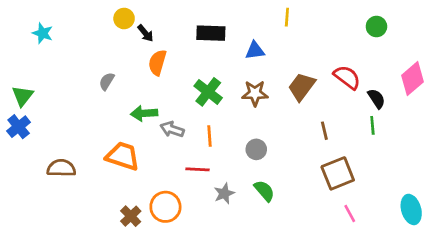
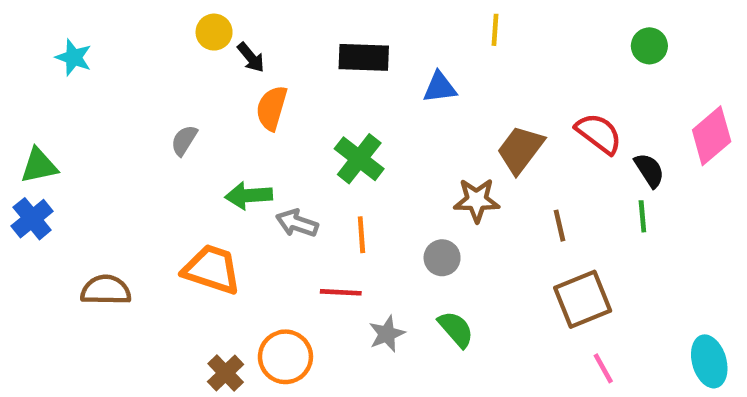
brown star: (255, 93) -> (477, 200), moved
green triangle: (23, 96) -> (39, 166), turned 40

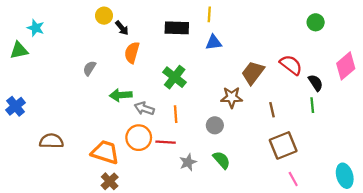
yellow line: (495, 30) -> (209, 14), moved
green triangle: (39, 166) -> (19, 50), moved
orange trapezoid: (212, 269) -> (105, 152), moved
orange circle: (285, 357) -> (139, 138), moved

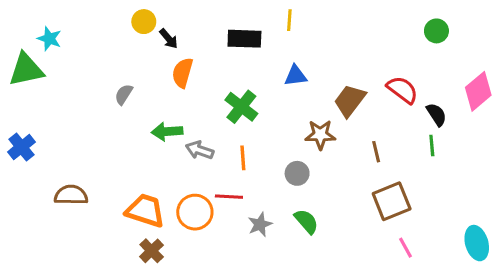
blue triangle: (214, 42) -> (296, 76), moved
green triangle: (19, 50) -> (26, 70), size x1.4
orange circle: (139, 138) -> (195, 212), moved

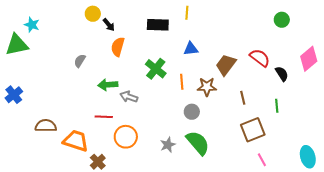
green line: (432, 145) -> (277, 106), moved
orange line: (243, 158) -> (182, 82), moved
red line: (229, 197) -> (104, 117), moved
orange trapezoid: (145, 211) -> (76, 141), moved
green semicircle: (306, 221) -> (198, 143), size x1.5

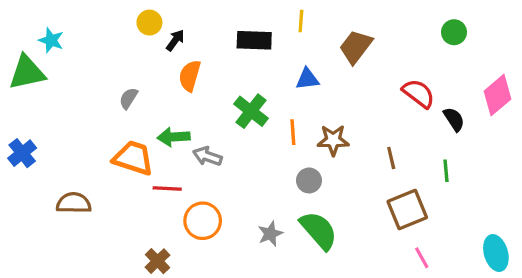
black arrow: (109, 25) -> (175, 40), turned -104
brown trapezoid: (226, 65) -> (356, 47), moved
orange trapezoid: (76, 141) -> (133, 158), moved

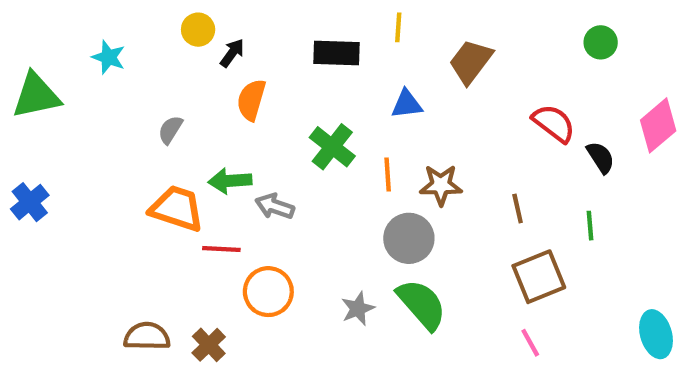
cyan star: (51, 40) -> (109, 57), moved
gray circle: (309, 180) -> (409, 238), size x1.5
brown semicircle: (74, 203) -> (147, 336), moved
pink line: (422, 258) -> (530, 343), moved

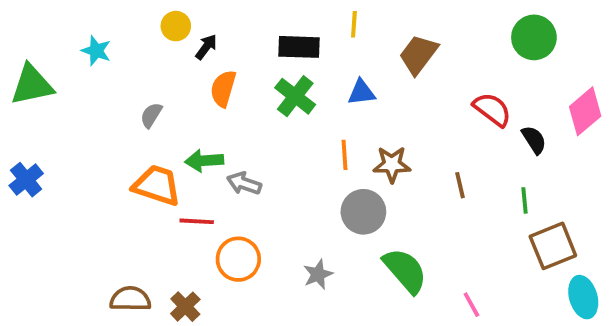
green circle: (601, 42) -> (534, 37), size x1.5
green cross: (332, 147) -> (295, 96), moved
brown square: (539, 277) -> (553, 246), moved
green semicircle: (422, 304) -> (405, 271), moved

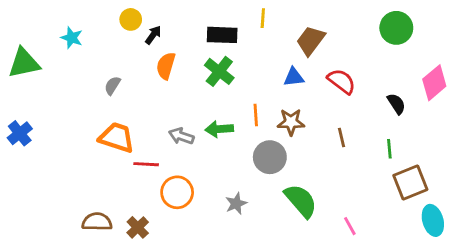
blue triangle: (362, 92) -> (294, 77), moved
red semicircle: (492, 109) -> (342, 81), moved
green arrow: (204, 161) -> (219, 129), moved

